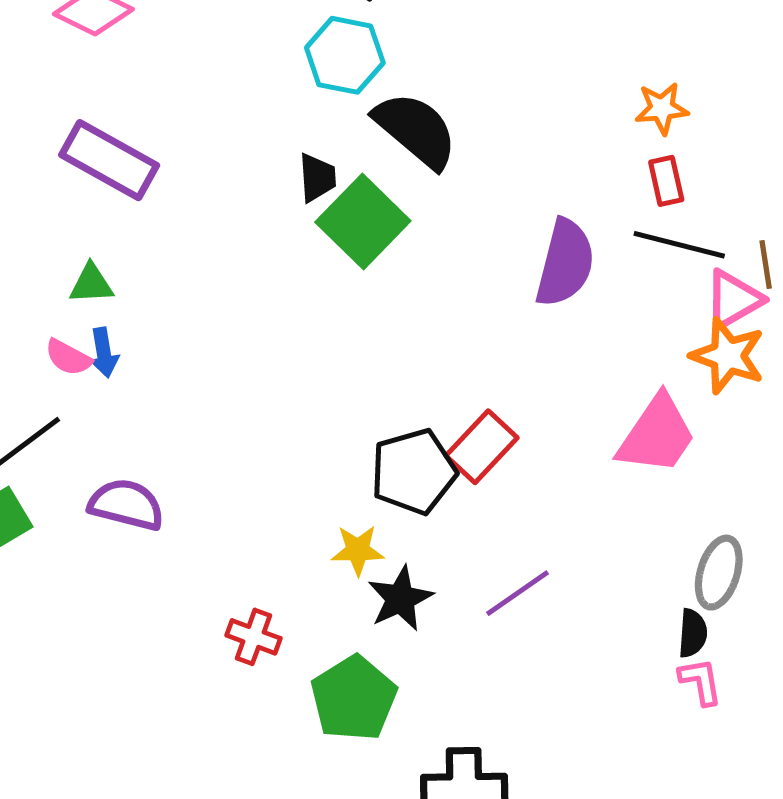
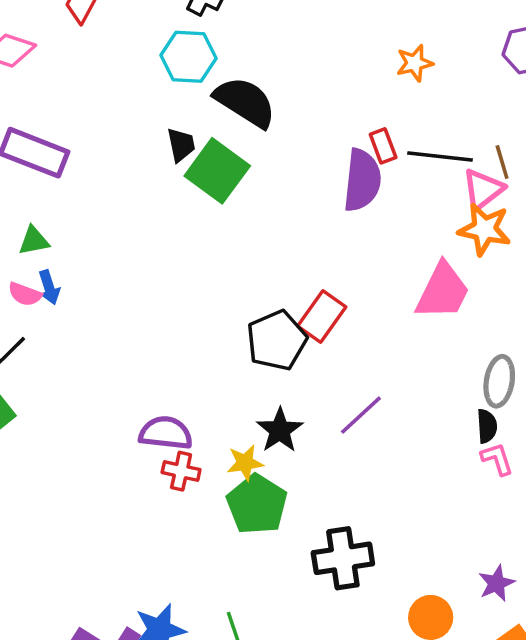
red rectangle: (666, 181) -> (383, 146), moved
purple semicircle: (126, 505) -> (166, 433), moved
yellow star: (358, 550) -> (245, 463), moved

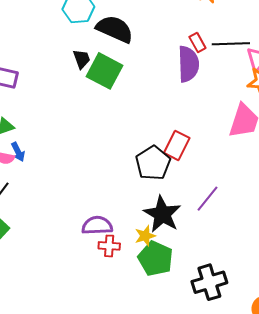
black star: (280, 430) -> (162, 214), size x1.4

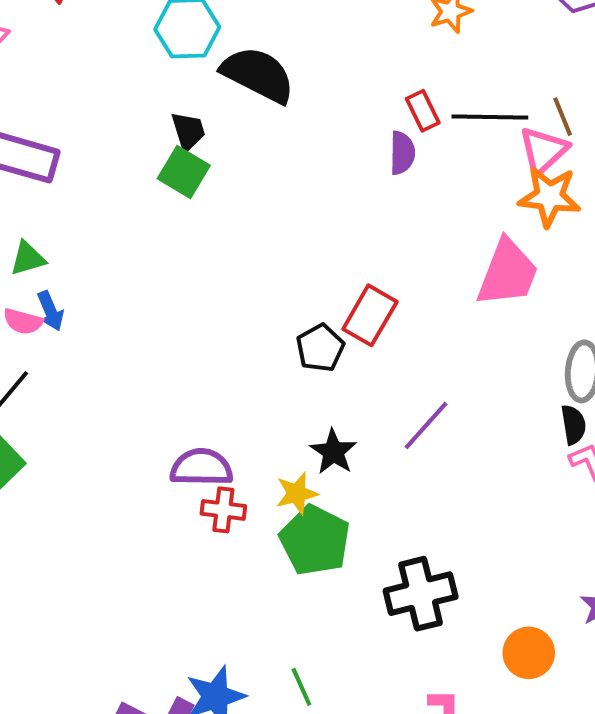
purple semicircle: (188, 64) -> (402, 153), size x0.6
green square: (104, 71) -> (184, 172), moved, size x0.7
black pentagon: (153, 163) -> (320, 348), size x0.7
black star: (162, 214) -> (333, 452), size x0.6

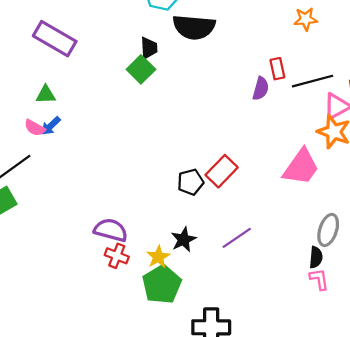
black semicircle: (258, 75) -> (194, 27), turned 144
black line: (490, 117) -> (313, 81), turned -30
blue arrow: (50, 311) -> (51, 126), turned 55
yellow star: (297, 493) -> (158, 257), turned -30

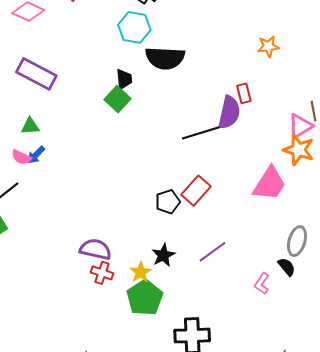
black line: (313, 81) -> (201, 133), moved
purple semicircle: (261, 89) -> (229, 112), size x1.5
black semicircle: (316, 257) -> (287, 267), turned -42
pink L-shape: (319, 279) -> (262, 284), moved, turned -135

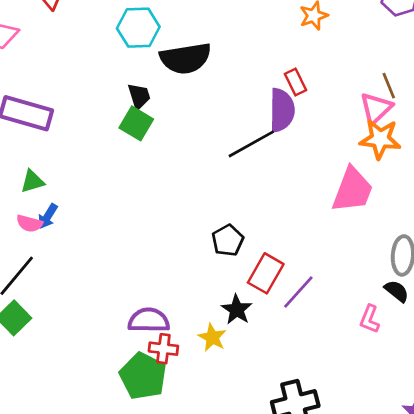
red rectangle: (196, 191) -> (266, 273), moved
green pentagon: (145, 298) -> (143, 376), moved

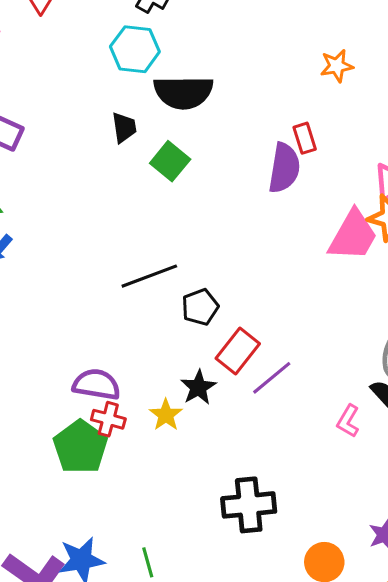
green square: (136, 123) -> (170, 161), moved
black line: (251, 144) -> (149, 276), moved
pink trapezoid: (352, 190) -> (353, 236), moved

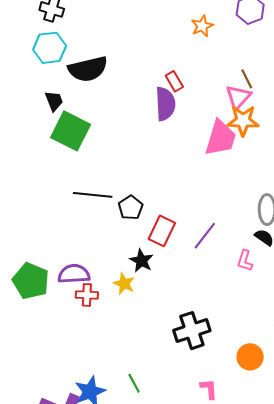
orange star: (337, 66) -> (202, 26), moved
green square: (170, 161) -> (71, 131), moved, size x1.5
black line: (149, 276) -> (93, 195), turned 39
purple line: (272, 378) -> (205, 236), moved
green pentagon: (80, 447) -> (31, 281), moved

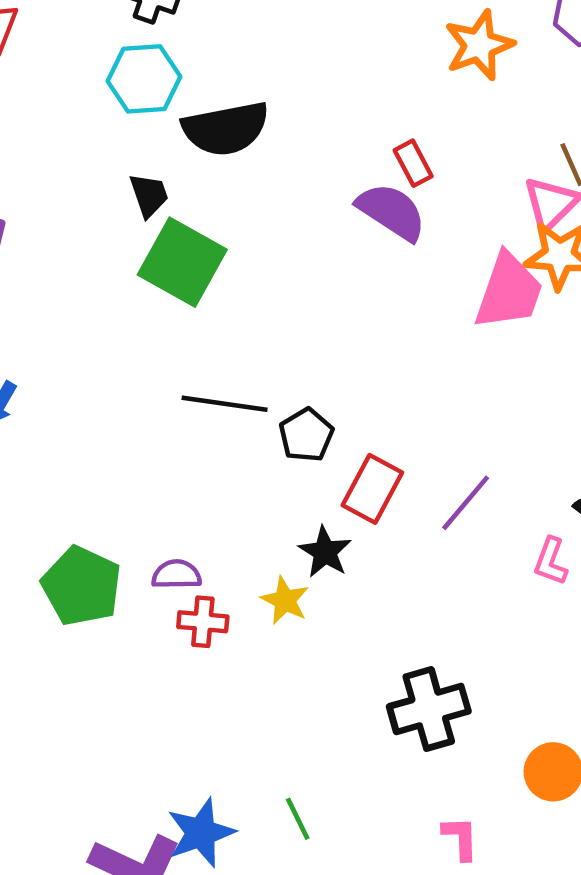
orange star: (202, 26) -> (479, 45), size x1.4
purple semicircle: (165, 104) -> (392, 212), turned -56
purple semicircle: (74, 274) -> (176, 574), size x0.7

